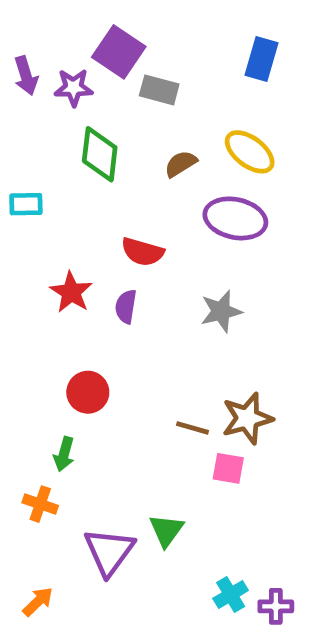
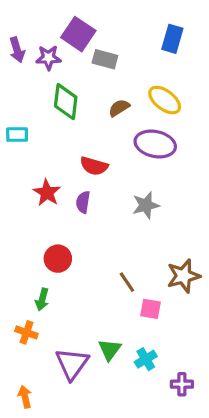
brown star: (247, 418) -> (183, 276), moved
brown line: (193, 428) -> (127, 282), turned 40
cyan cross: (231, 594) -> (146, 359), moved
orange arrow: (38, 602) -> (25, 397), turned -60
purple cross: (276, 606) -> (182, 384), moved

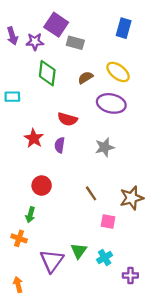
brown line: (127, 282) -> (91, 193), moved

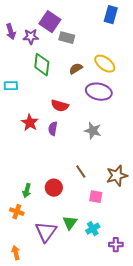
blue rectangle: (124, 28) -> (111, 15), moved
gray star: (105, 147) -> (93, 131), turned 30
red circle: (42, 186) -> (54, 188), moved

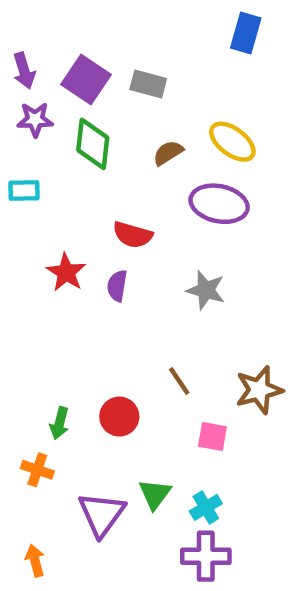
purple square: (50, 22) -> (86, 80), moved
purple star: (31, 37) -> (35, 119), moved
purple cross: (116, 245) -> (206, 556), moved, size x1.5

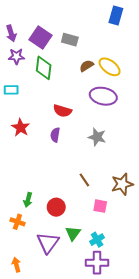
brown semicircle: (168, 153) -> (87, 66), moved
red star: (66, 272) -> (21, 128), moved
red circle: (119, 417) -> (56, 207), moved

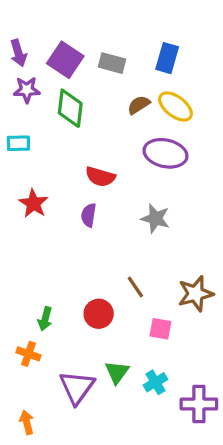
blue rectangle: (116, 16) -> (167, 58), moved
red circle: (56, 207) -> (99, 314), moved
purple cross: (97, 263) -> (199, 404), moved

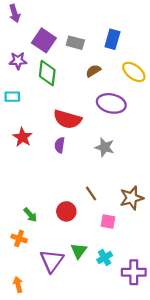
purple arrow: (18, 53) -> (15, 13), moved
yellow ellipse: (175, 107) -> (134, 72), moved
red semicircle: (100, 177) -> (67, 119), size x1.4
green arrow: (45, 319) -> (30, 215), turned -56

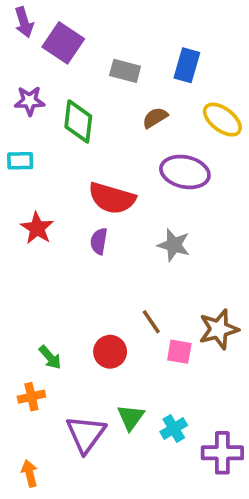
purple square: (44, 40) -> (63, 43), moved
pink square: (108, 222) -> (179, 352), moved
orange cross: (19, 238) -> (31, 397), turned -32

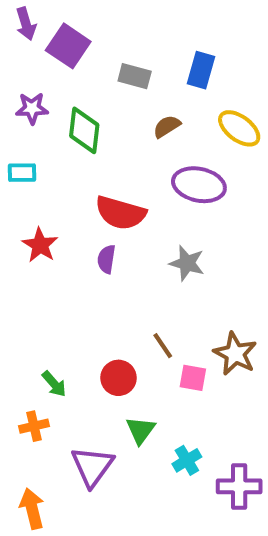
brown star: (219, 329) -> (235, 354), turned -30
green triangle: (131, 417) -> (141, 430), moved
orange arrow: (30, 473) -> (32, 509), size x1.4

